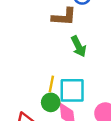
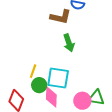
yellow line: (51, 84) -> (33, 71), moved

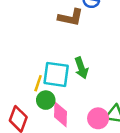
green arrow: (69, 43) -> (81, 68), moved
cyan square: (58, 78) -> (56, 74), moved

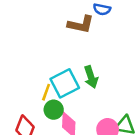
cyan square: (56, 74) -> (65, 83), turned -36

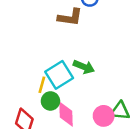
green arrow: (91, 77) -> (84, 67), turned -45

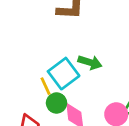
yellow line: (42, 85) -> (46, 86), turned -35

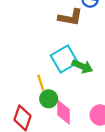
cyan square: (64, 74) -> (64, 59), moved

